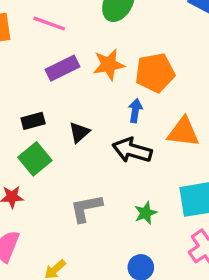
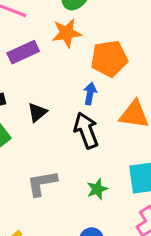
orange star: (109, 65) -> (67, 33), moved
black arrow: (132, 150) -> (86, 130), turned 52

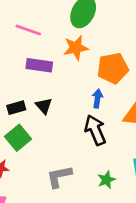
purple rectangle: (23, 52) -> (39, 65), turned 35
black triangle: (37, 112) -> (44, 106), moved, turned -30

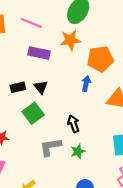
black arrow: (95, 130) -> (73, 124), moved, size x0.7
green square: (18, 138) -> (33, 113), moved
green star: (106, 180) -> (78, 151), moved

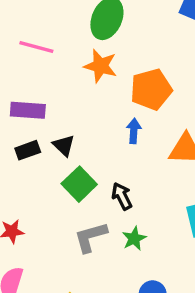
orange star: (70, 40) -> (100, 66), turned 30
purple rectangle: (39, 53) -> (28, 110), moved
green square: (33, 113) -> (79, 184), moved

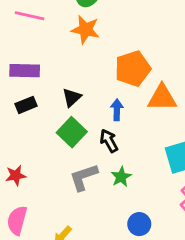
orange pentagon: (151, 89) -> (133, 69), moved
blue arrow: (134, 131) -> (117, 110), moved
black triangle: (64, 145) -> (72, 98), moved, turned 36

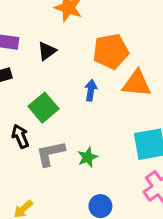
black triangle: (72, 98) -> (47, 51), moved
black arrow: (109, 141) -> (20, 136), moved

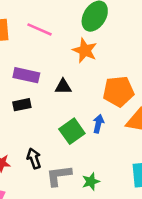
black triangle: (47, 51) -> (63, 87), turned 30
green square: (44, 108) -> (72, 131), moved

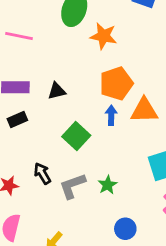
orange star: (85, 50) -> (104, 36), moved
blue arrow: (98, 124) -> (111, 115), moved

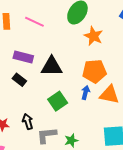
black triangle: (57, 91) -> (52, 66), size x1.6
black rectangle: (17, 119) -> (19, 80), turned 48

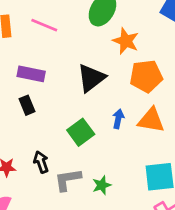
black triangle: (52, 66) -> (91, 78), moved, turned -35
orange pentagon: (94, 71) -> (146, 76), moved
black rectangle: (19, 80) -> (27, 105), turned 32

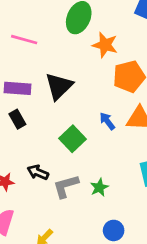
black triangle: (91, 78) -> (59, 86), moved
blue arrow: (118, 119) -> (107, 121), turned -42
black arrow: (41, 162) -> (38, 172), turned -40

